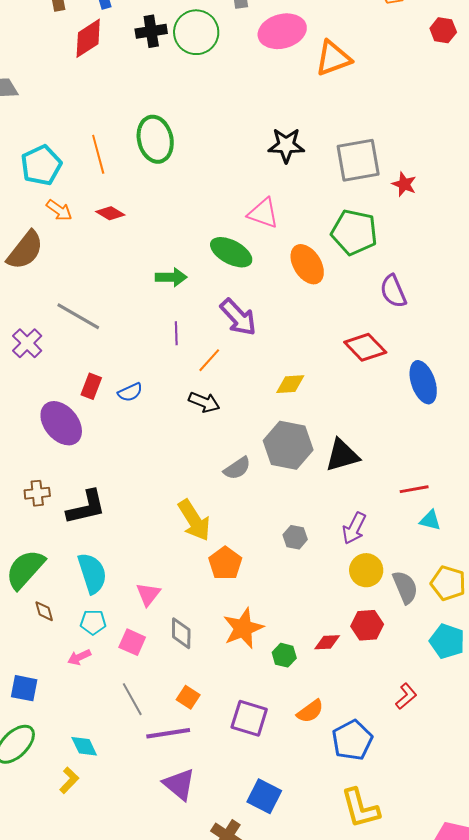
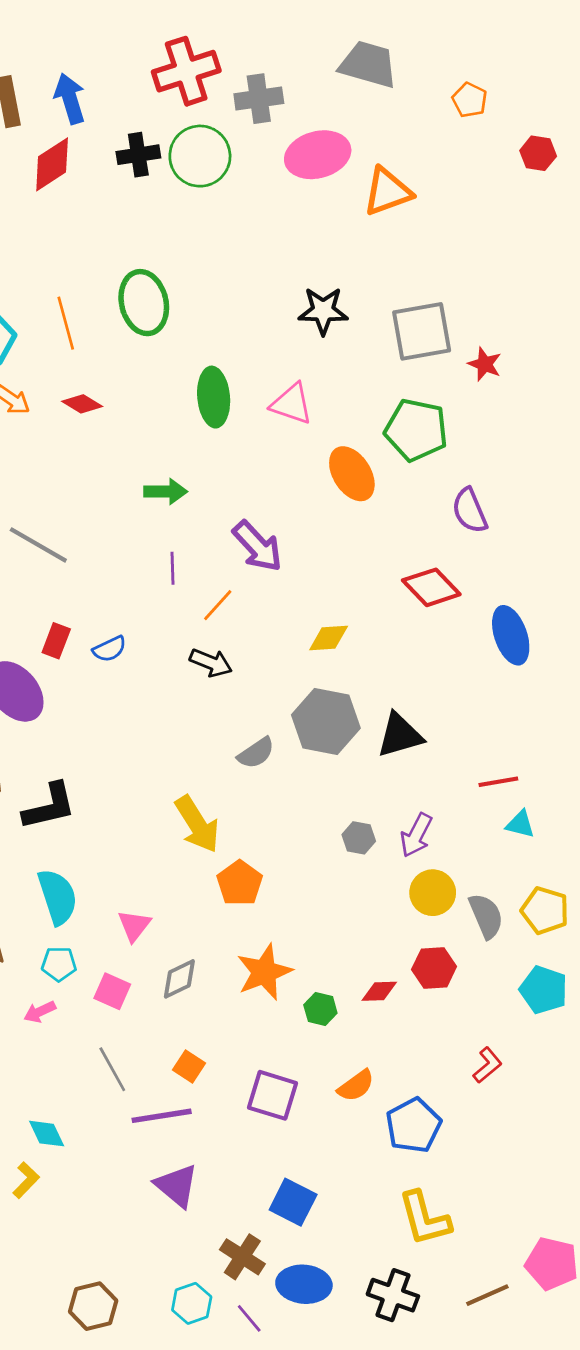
green ellipse: (231, 252) -> (214, 397), moved, turned 57
gray hexagon: (295, 537) -> (359, 838), moved
gray diamond: (181, 633) -> (179, 979), turned 64

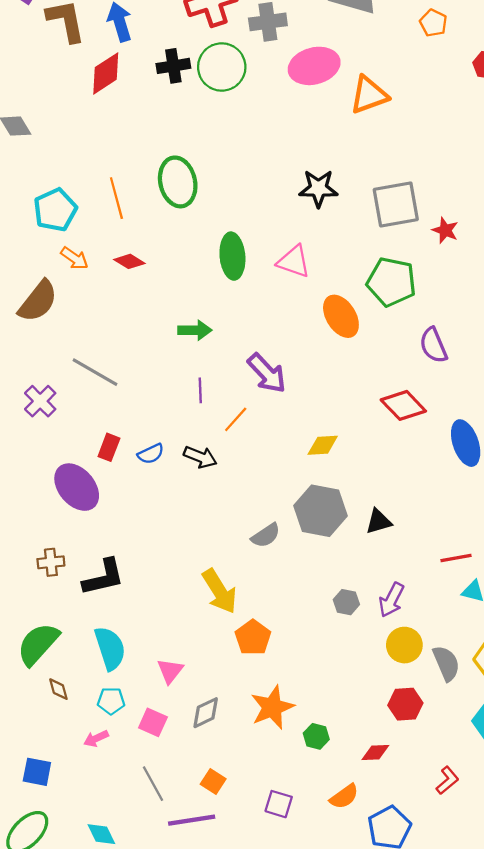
black arrow: (211, 663) -> (200, 457), moved
black triangle: (400, 735) -> (379, 521), size x0.7
red diamond: (379, 991) -> (375, 752), moved
purple square: (272, 1095) -> (279, 804), size x0.7

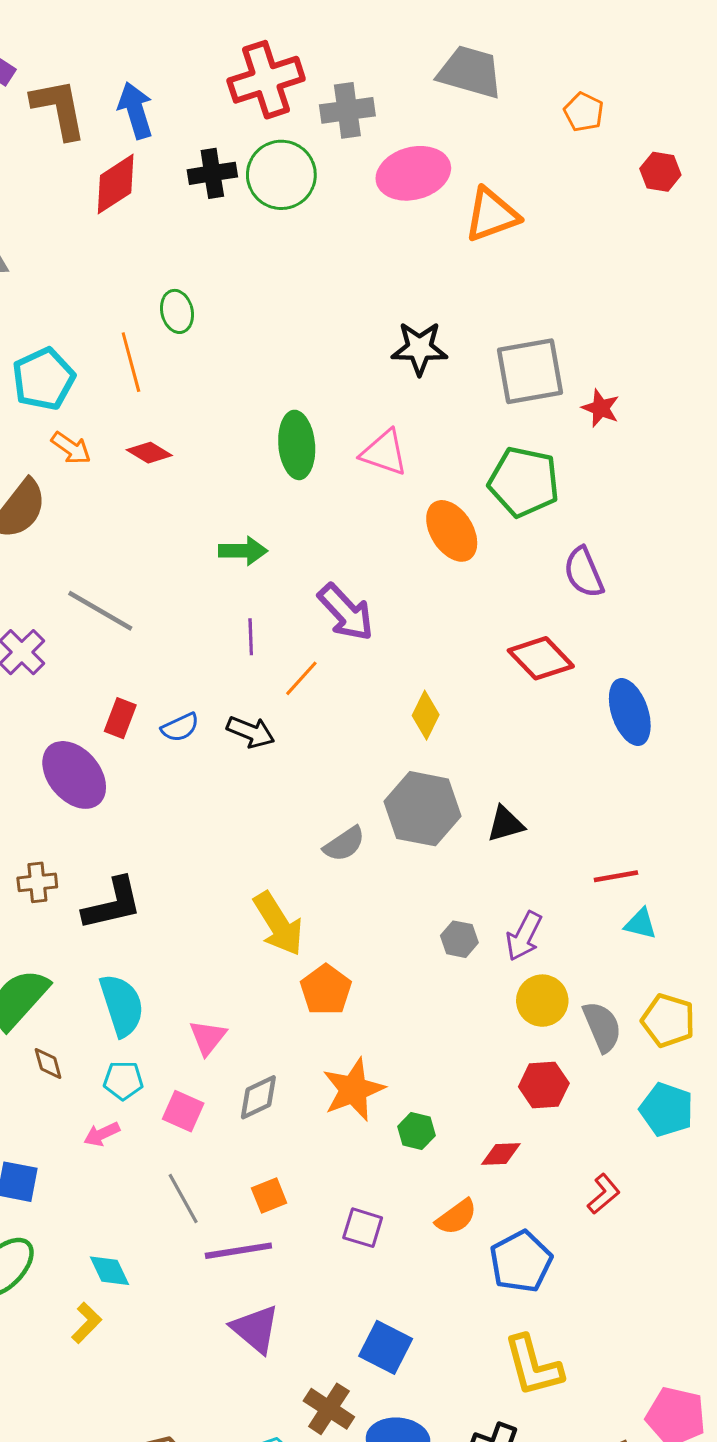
green ellipse: (178, 182) -> (177, 311), moved, size x0.6
yellow diamond: (323, 445) -> (426, 715), turned -60
orange square: (213, 781) -> (269, 1195), turned 35

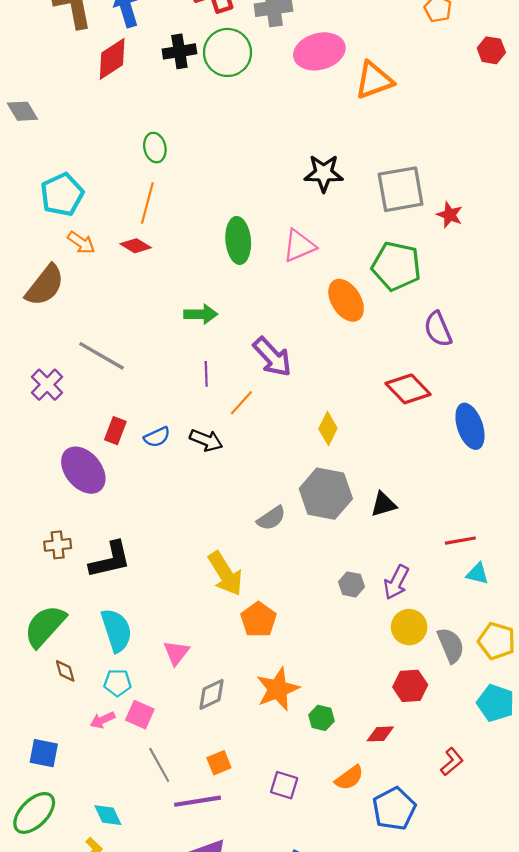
orange line: (131, 362) -> (147, 203), moved, turned 30
pink triangle: (384, 453) -> (299, 246), turned -42
pink square: (183, 1111) -> (140, 715), moved

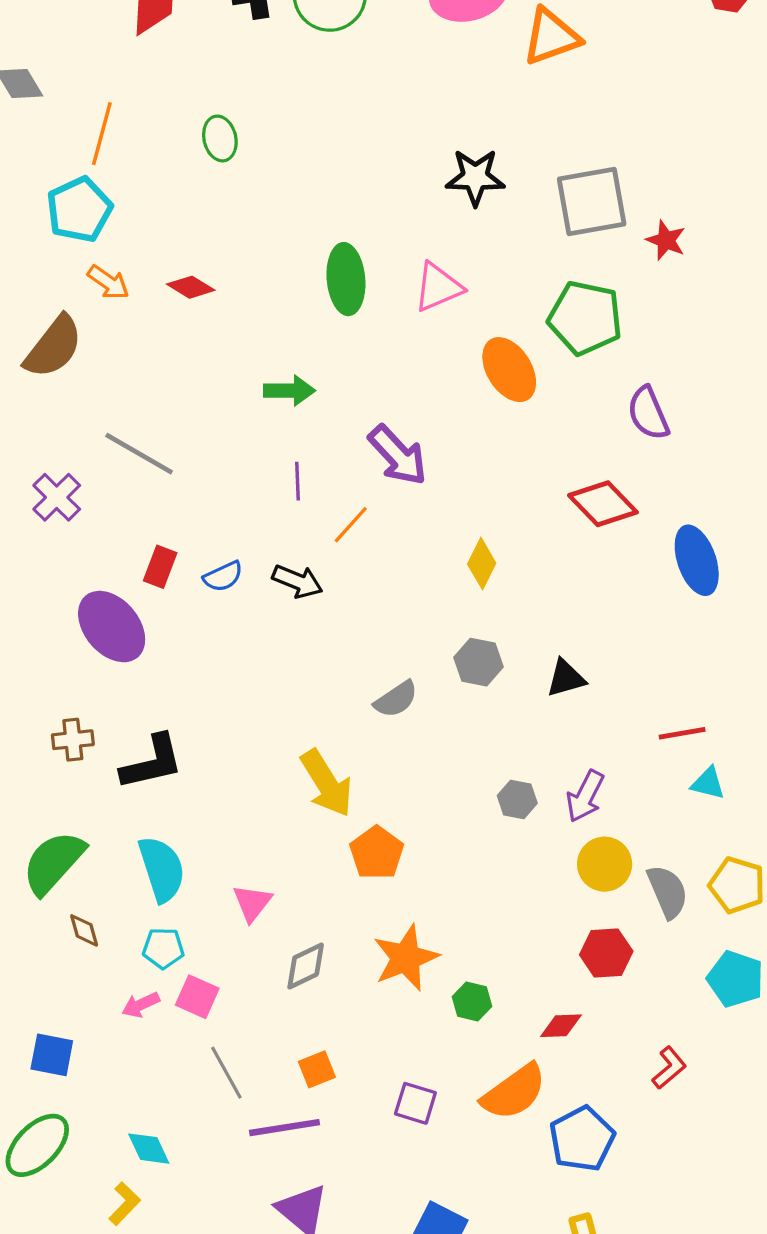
orange line: (147, 203) -> (102, 134), moved
gray hexagon: (326, 494) -> (478, 662), size x0.6
orange semicircle: (349, 778) -> (514, 1092), size x1.5

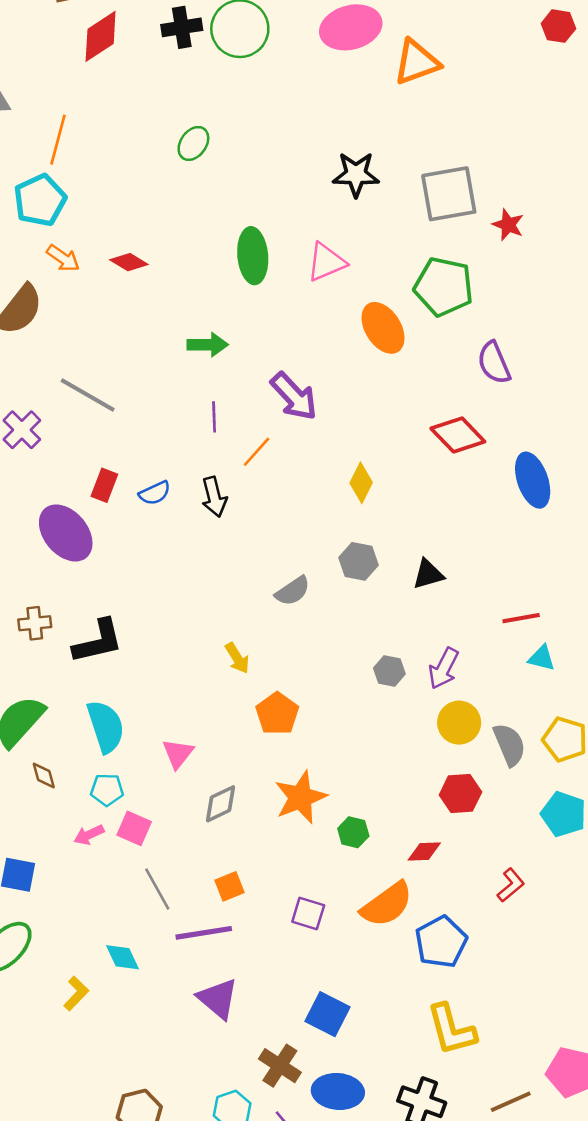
green ellipse: (220, 138) -> (193, 143), moved, turned 48
black arrow: (297, 581) -> (214, 497), turned 54
yellow arrow: (327, 783) -> (237, 658), size x0.6
cyan diamond: (149, 1149) -> (122, 957), moved

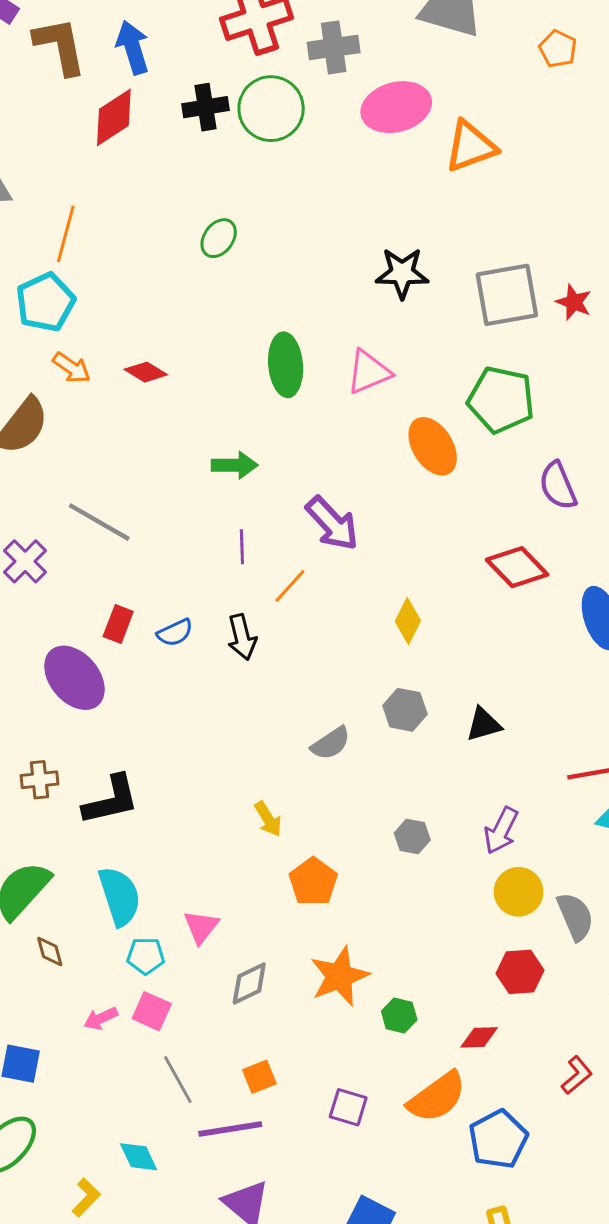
red star: (508, 225) -> (574, 302), moved
gray hexagon: (389, 671) -> (412, 836), moved
cyan pentagon: (107, 790) -> (146, 956), moved

